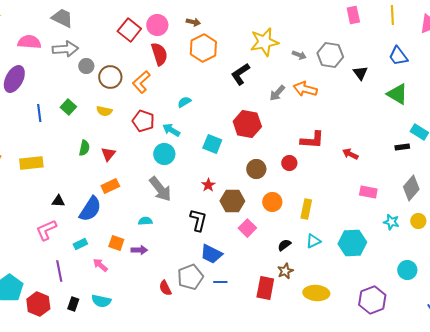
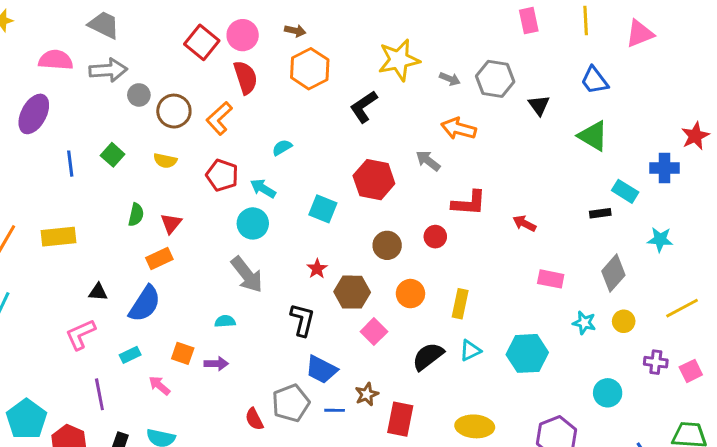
gray arrow: (277, 93) -> (428, 161), moved, turned 84
orange rectangle: (110, 186) -> (159, 258), moved
black semicircle: (284, 245) -> (428, 356), size x1.6
brown star: (285, 271) -> (367, 394), moved

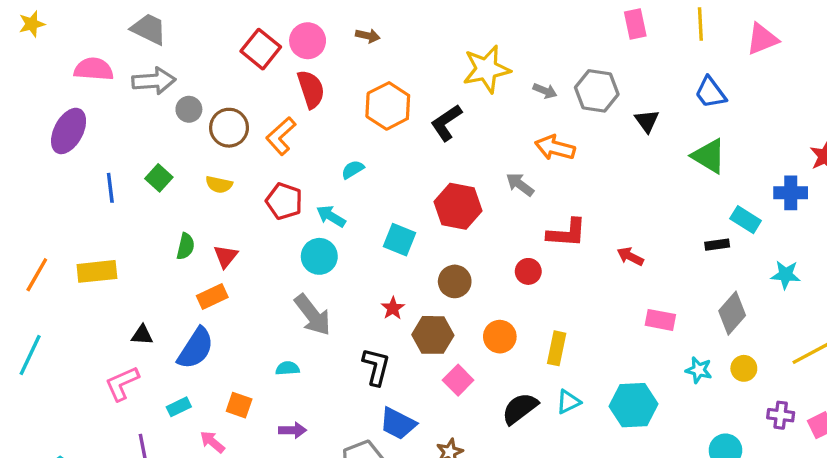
orange hexagon: (310, 69) -> (388, 106), moved
brown circle: (387, 245) -> (455, 281), moved
purple arrow: (216, 364) -> (293, 430), moved

